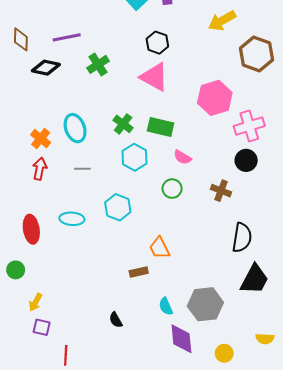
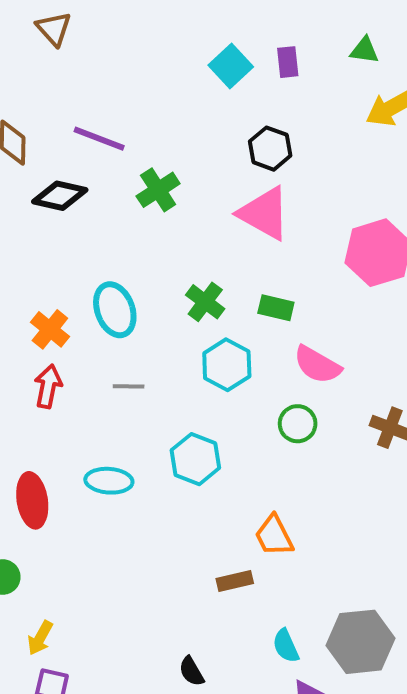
purple line: (67, 37) -> (99, 139), turned 32
green rectangle: (161, 127) -> (276, 308), size x0.7
pink semicircle: (182, 157) -> (317, 365), size x1.4

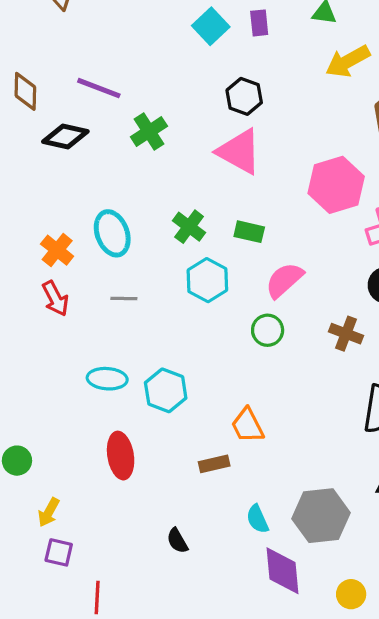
pink semicircle: (317, 365) -> (284, 280), turned 108
red arrow: (48, 386) -> (55, 299), turned 141
cyan hexagon: (195, 459) -> (166, 390), moved
red ellipse: (32, 500) -> (121, 456), moved

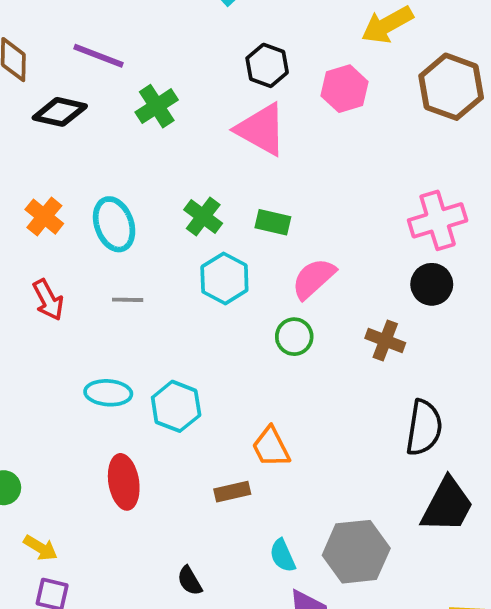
pink hexagon: (336, 185) -> (345, 89), moved, size x0.7
orange cross: (57, 250) -> (44, 217), moved
yellow arrow: (49, 512) -> (40, 548), turned -88

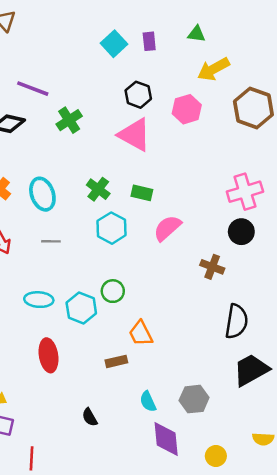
green circle: (294, 337) -> (113, 291), moved
black trapezoid: (447, 505) -> (251, 370), turned -147
gray hexagon: (356, 552) -> (194, 399), size x0.7

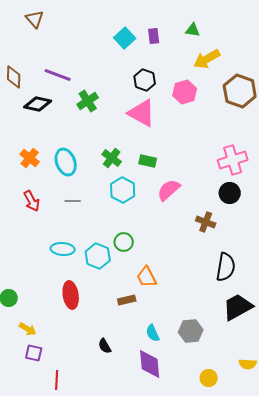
purple diamond: (166, 439) -> (150, 364), moved

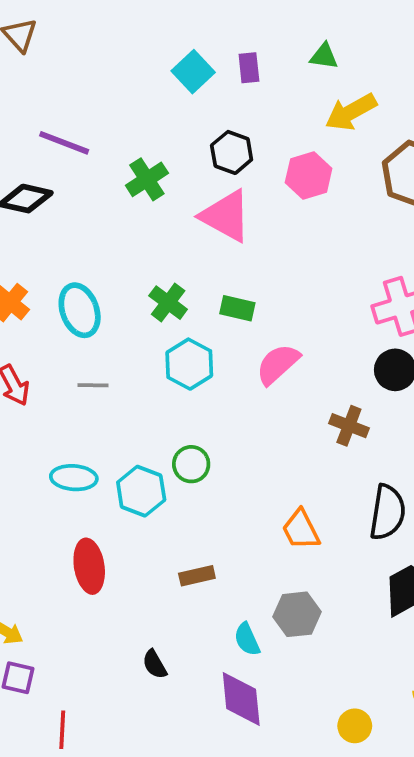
green cross: (88, 101) -> (147, 179), moved
orange trapezoid: (147, 277) -> (301, 530), moved
gray hexagon: (191, 331) -> (297, 614), moved

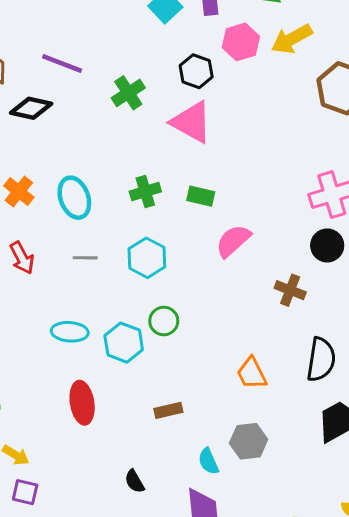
pink hexagon: (309, 176) -> (241, 42), moved
green cross: (168, 303) -> (145, 192), turned 36
cyan hexagon: (189, 364) -> (147, 258), moved

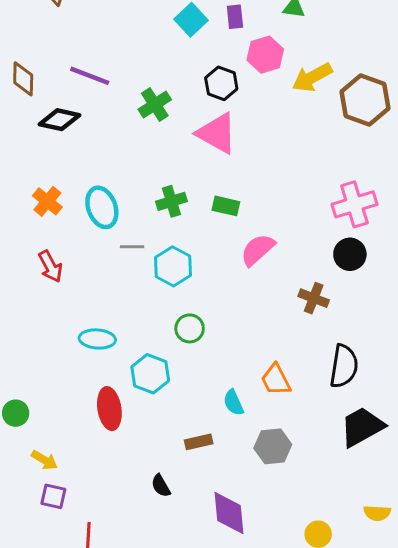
yellow arrow: (292, 39) -> (312, 77), moved
gray line: (85, 258) -> (132, 247), moved
cyan hexagon: (124, 343) -> (150, 374), moved
brown rectangle: (168, 410) -> (199, 442), moved
cyan semicircle: (208, 461) -> (233, 403), moved

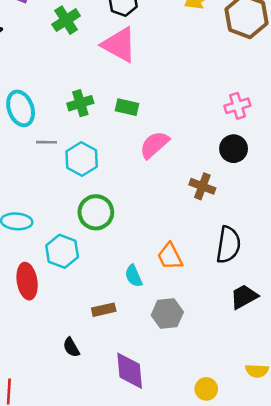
pink cross: (354, 204) -> (237, 106), size x0.7
green circle: (190, 328) -> (96, 212), size x1.4
black trapezoid: (362, 427) -> (244, 297), size x0.7

